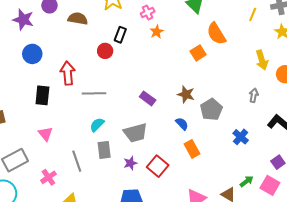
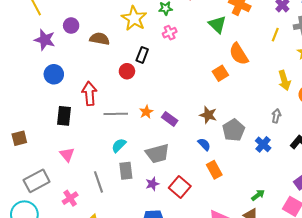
orange star: (157, 32) -> (146, 112), moved
blue cross: (241, 137) -> (263, 144), moved
green arrow: (247, 181) -> (258, 195), moved

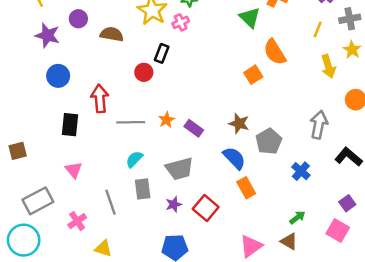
pink cross: (170, 33) -> (181, 22), moved
yellow arrow: (284, 80) -> (328, 66), moved
gray arrow: (276, 116) -> (319, 125), size x1.6
blue semicircle: (204, 144) -> (234, 158), size x1.5
blue cross: (263, 144) -> (301, 171), moved

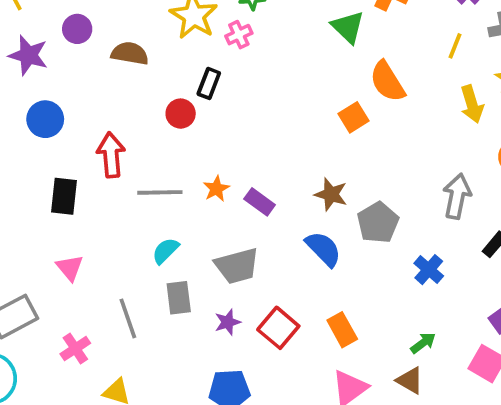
orange rectangle: (246, 188) -> (342, 330), moved

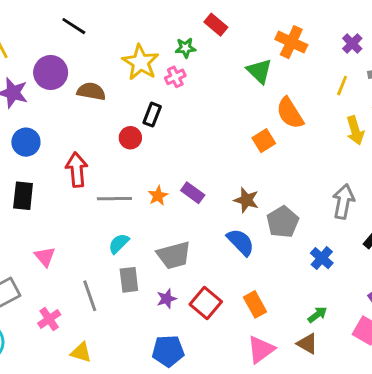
purple circle: (77, 29) -> (51, 73), size x1.5
black rectangle: (64, 196) -> (23, 196), moved
purple rectangle: (260, 202) -> (193, 193), moved

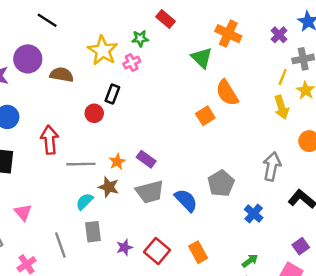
yellow line: (342, 86) -> (283, 77), moved
brown star: (246, 200) -> (109, 187), moved
gray trapezoid: (174, 255) -> (150, 192), moved

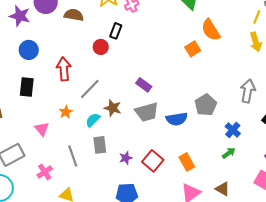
orange star: (117, 162) -> (66, 112), moved
gray line: (81, 164) -> (90, 89), turned -45
blue semicircle: (186, 200) -> (177, 119), turned 125
green arrow: (250, 261) -> (229, 153), moved

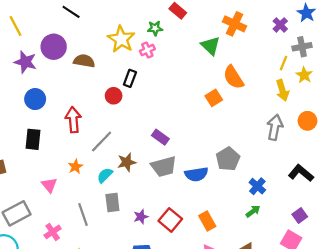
gray arrow: (248, 91) -> (275, 127), moved
brown star: (113, 108) -> (127, 162), turned -30

